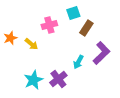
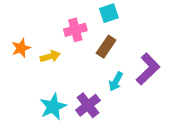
brown rectangle: (86, 28) -> (106, 47), moved
yellow arrow: (31, 44) -> (50, 56), turned -56

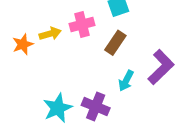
yellow arrow: (50, 56) -> (50, 34), moved
purple cross: (88, 105) -> (96, 107), turned -30

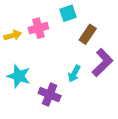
brown rectangle: (115, 43) -> (88, 34), moved
cyan star: (58, 108) -> (19, 76), moved, turned -30

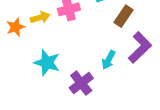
purple cross: (50, 95) -> (81, 83), turned 30

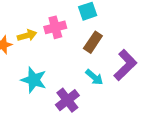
brown rectangle: (124, 16) -> (93, 42), moved
cyan arrow: (108, 60) -> (94, 77), turned -78

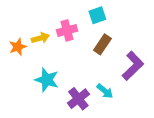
cyan arrow: (94, 77) -> (105, 91), moved

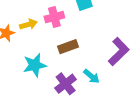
brown rectangle: (102, 44) -> (68, 47), moved, turned 36
cyan star: (47, 80) -> (35, 65), turned -30

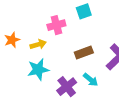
yellow arrow: (28, 24) -> (38, 44), moved
brown rectangle: (68, 47) -> (84, 52), moved

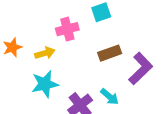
brown rectangle: (84, 52) -> (110, 53), moved

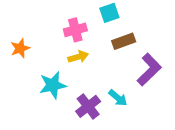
yellow arrow: (45, 53) -> (78, 57), moved
brown rectangle: (110, 53) -> (124, 41), moved

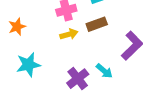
brown rectangle: (124, 41) -> (97, 24), moved
cyan star: (53, 85) -> (28, 65), moved

